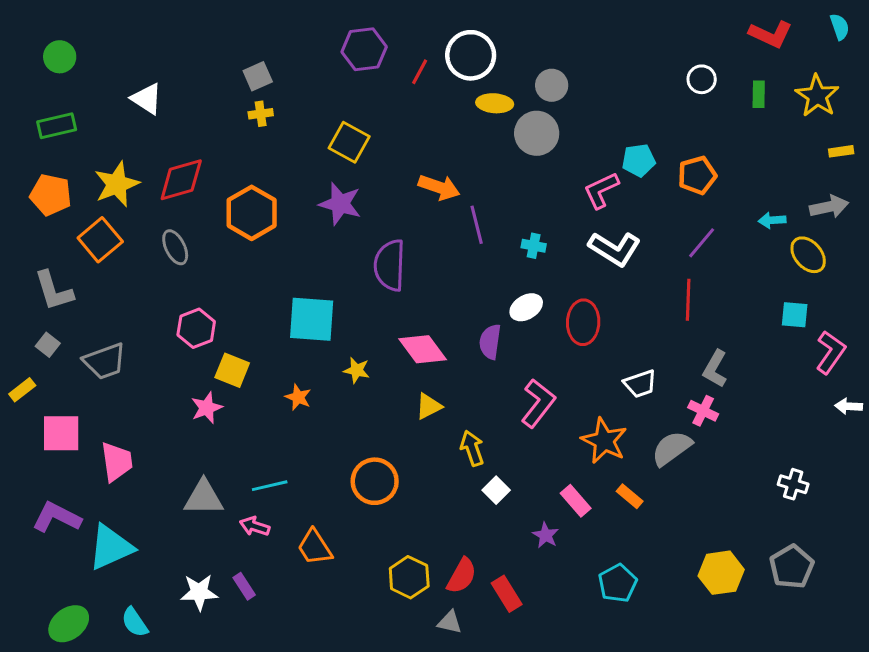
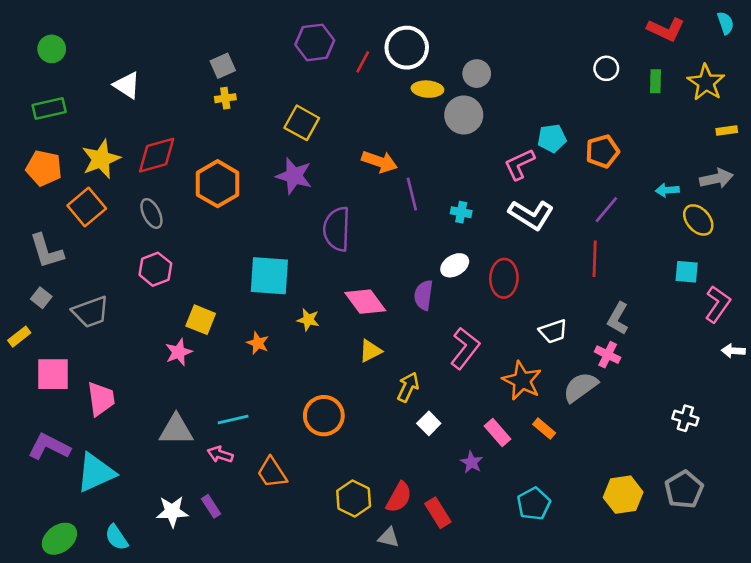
pink hexagon: (196, 328) -> (155, 269), moved
yellow arrow: (472, 448) -> (408, 387), turned 44

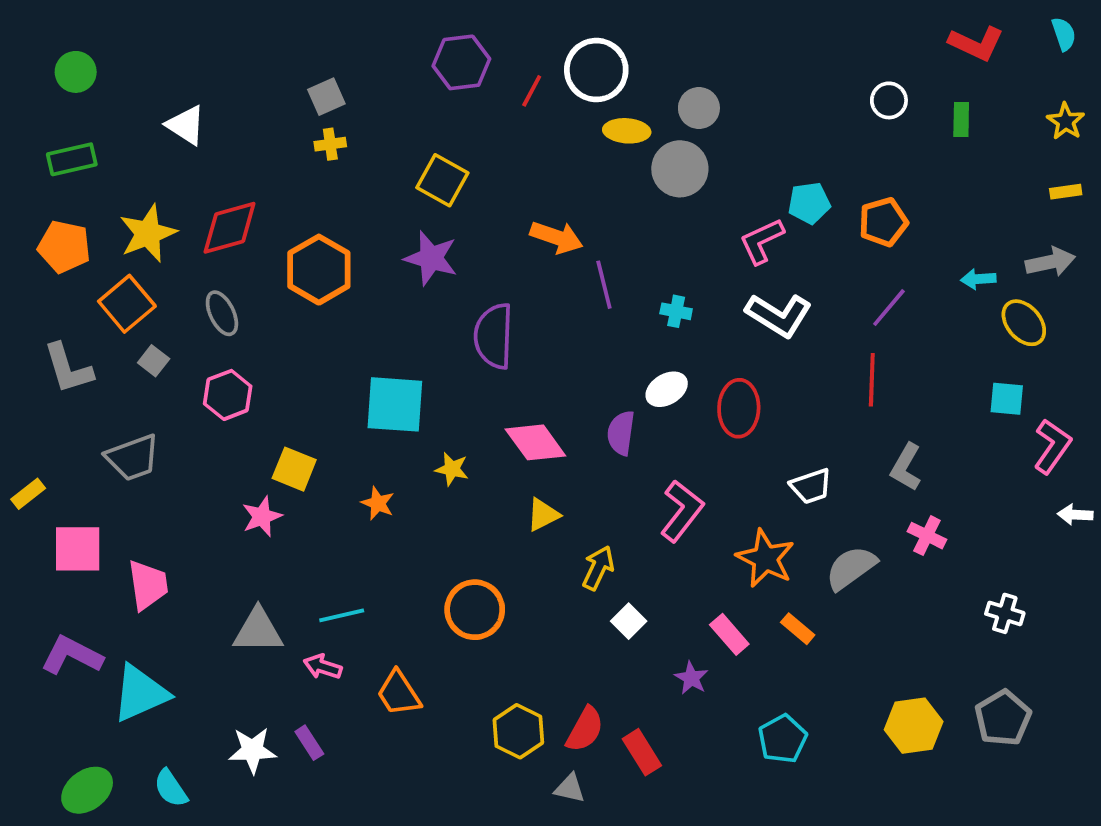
yellow star: (706, 83) -> (1066, 121), moved, size x0.7
gray square: (41, 298) -> (154, 361), moved
pink cross: (608, 355) -> (927, 536), moved

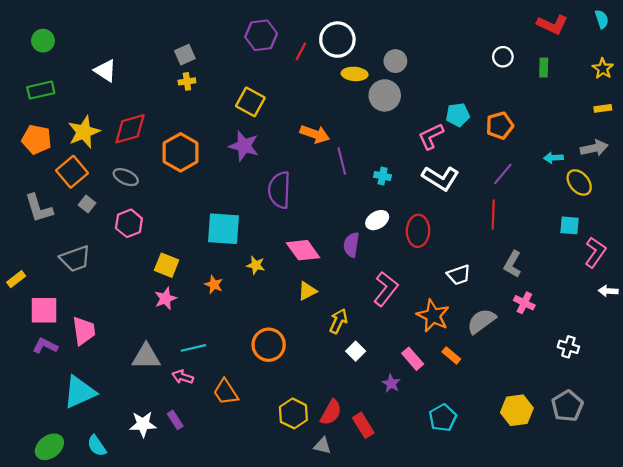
gray ellipse: (222, 313) -> (126, 177), turned -40
pink star: (262, 517) -> (165, 299), moved
purple L-shape: (72, 655) -> (45, 346), moved, size x0.7

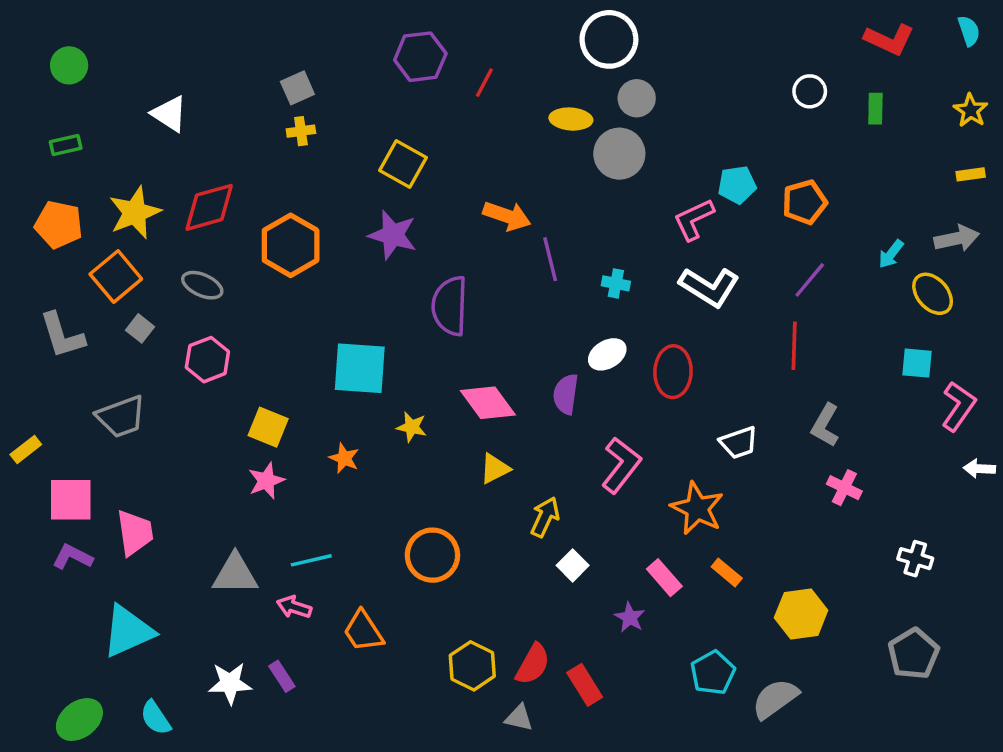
white circle: (337, 40) -> (609, 39), moved
green rectangle: (41, 90) -> (66, 145), size x0.7
cyan arrow: (553, 158) -> (891, 254), turned -48
gray semicircle: (481, 321) -> (775, 699), moved
yellow hexagon: (517, 410) -> (801, 614), moved

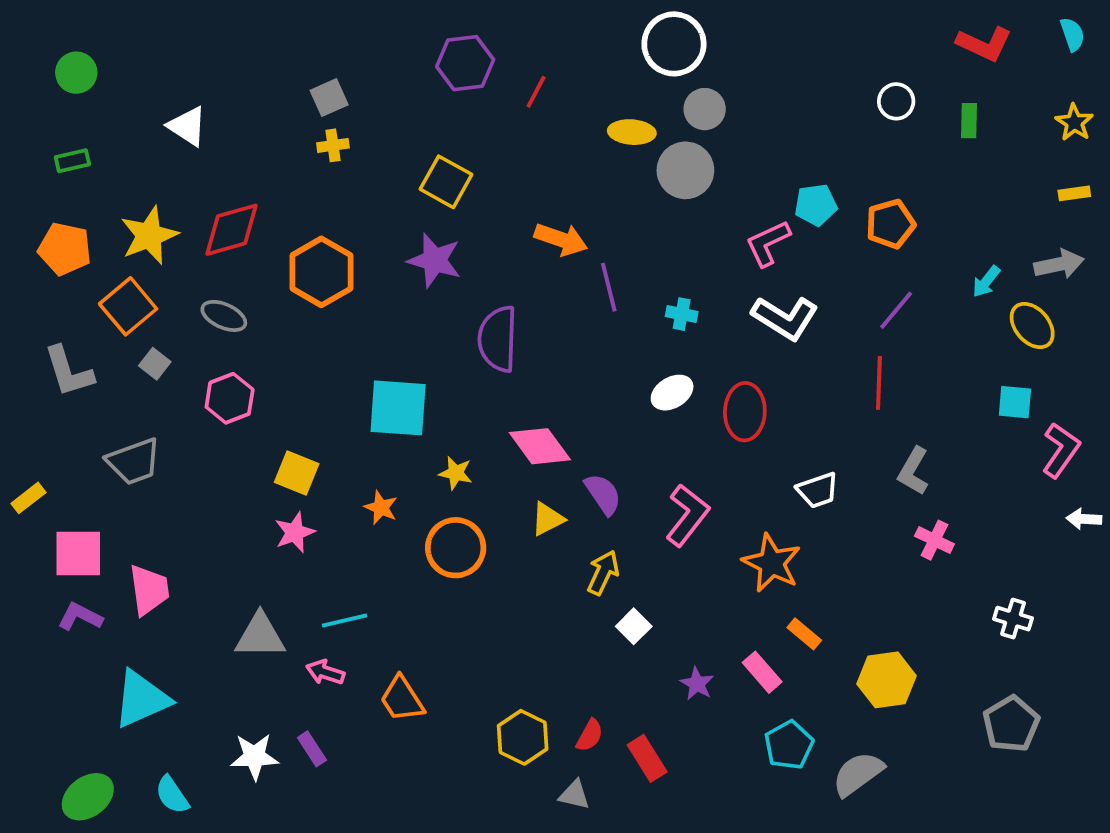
purple semicircle: (566, 394) -> (603, 494), moved, turned 138
orange circle: (432, 555) -> (456, 548), moved
pink rectangle: (664, 578) -> (762, 672), moved
red semicircle: (533, 664) -> (590, 735), size x0.7

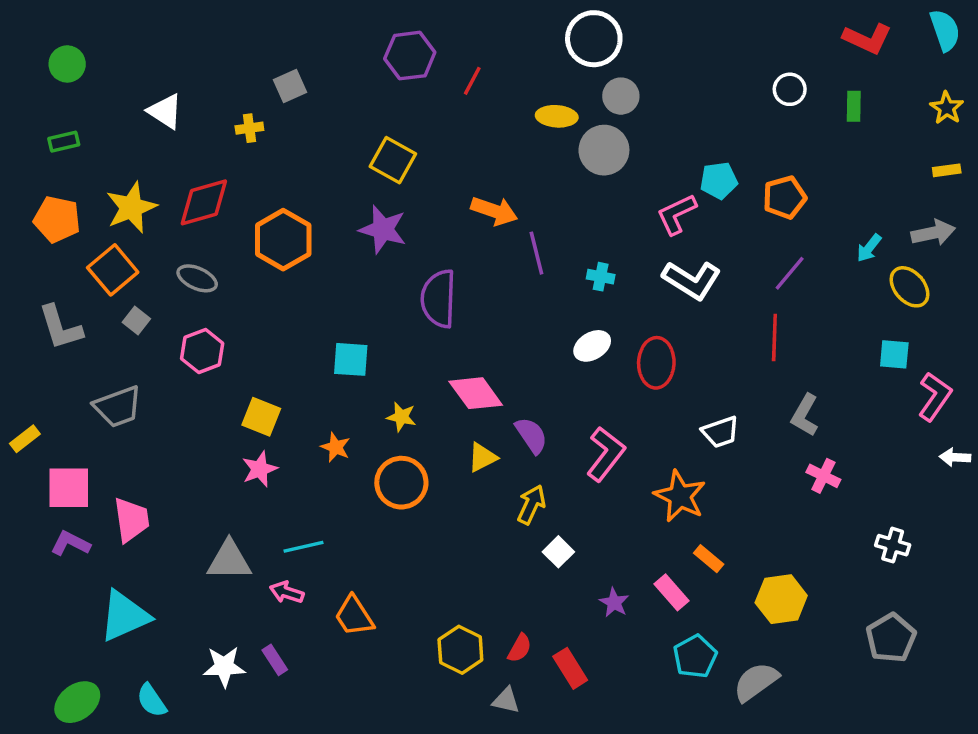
cyan semicircle: (1072, 34) -> (945, 30), size x1.4
yellow cross: (333, 145) -> (249, 128), moved
cyan square: (398, 408) -> (351, 359), size x0.7

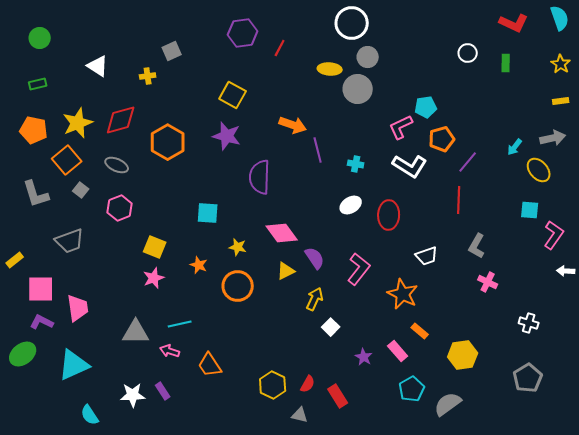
orange pentagon: (785, 197) -> (442, 139), moved
green ellipse: (77, 702) -> (23, 354), moved

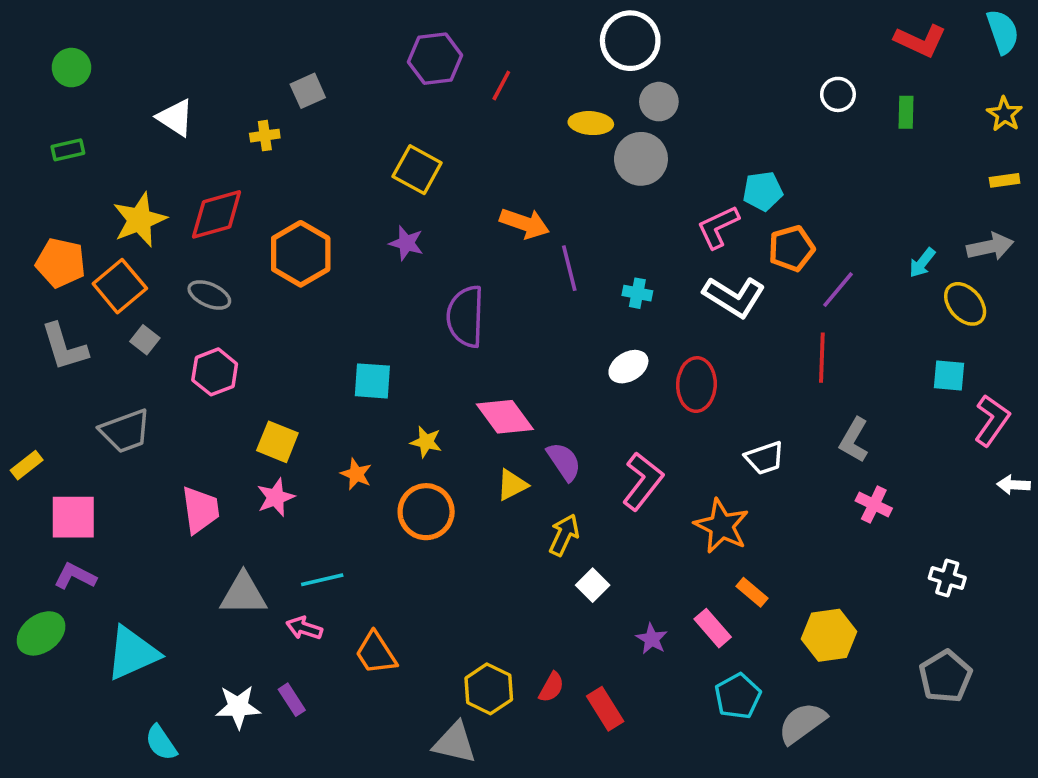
orange pentagon: (34, 130) -> (61, 263), moved
purple star: (227, 136) -> (406, 243), size x0.7
pink trapezoid: (78, 308) -> (200, 510), moved
gray triangle: (300, 415) -> (455, 743), moved, size x1.5

